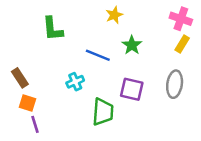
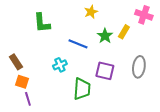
yellow rectangle: (182, 44) -> (124, 32), moved

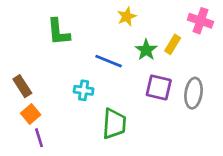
cyan cross: (60, 65) -> (84, 90), turned 32
purple square: (105, 71) -> (159, 88), moved
orange square: (22, 82) -> (31, 114), turned 32

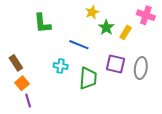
green star: (146, 50) -> (106, 27), moved
green trapezoid: (114, 124) -> (88, 78), moved

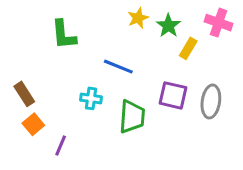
green star: (106, 27) -> (168, 26), moved
purple line: (28, 101) -> (61, 145), moved, turned 40

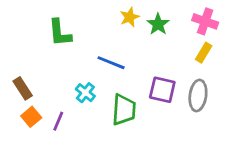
yellow rectangle: (188, 48) -> (204, 53), moved
cyan cross: (91, 98) -> (85, 93), turned 30
purple line: (61, 145) -> (58, 121), moved

